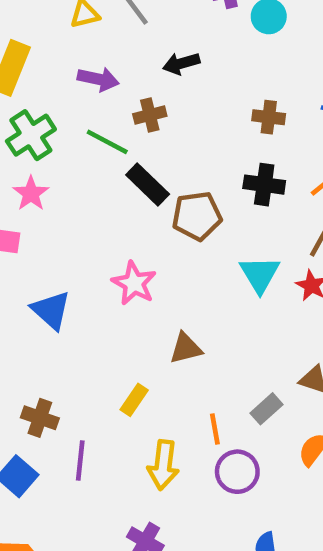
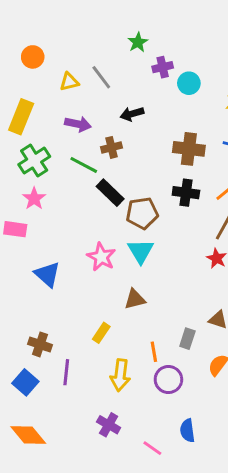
brown cross: (269, 117) -> (189, 149), size x1.5
cyan triangle: (260, 274) -> (141, 251), moved
gray rectangle: (266, 409) -> (187, 339), turned -30

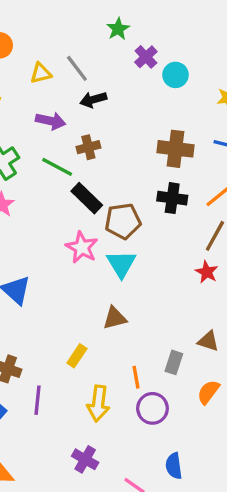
purple cross: (163, 67) -> (146, 57), turned -30
black arrow: (132, 114) -> (93, 100), moved
pink star: (101, 257) -> (82, 247), moved

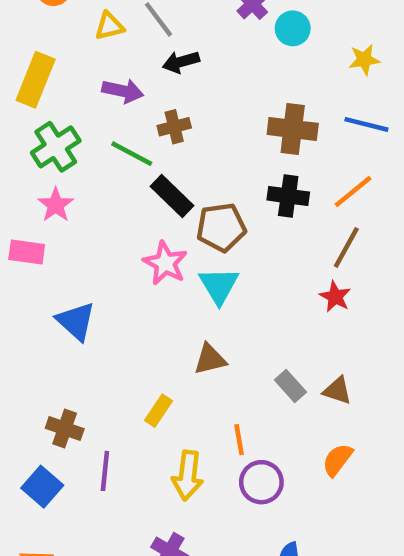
gray rectangle: (174, 362) -> (290, 386), moved, turned -60

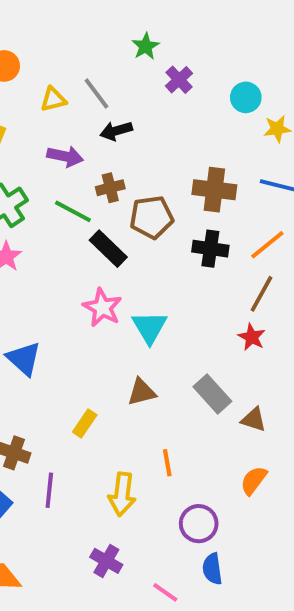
cyan circle: (293, 28) -> (246, 97), moved
brown pentagon: (221, 227) -> (151, 217), moved
gray rectangle: (290, 386) -> (212, 394), moved, size x1.4
yellow rectangle: (159, 411) -> (85, 423), moved
purple circle: (261, 482) -> (199, 524), moved

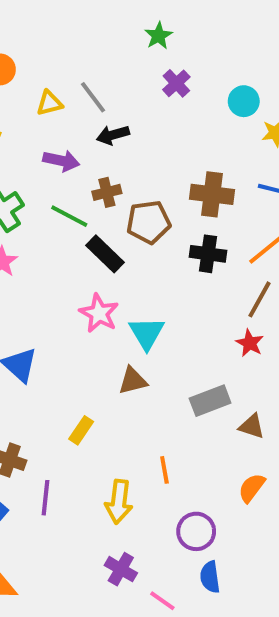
green star: (146, 46) -> (158, 36), moved
brown triangle: (142, 392) -> (133, 381), moved
gray rectangle: (212, 394) -> (210, 401), turned -69
purple cross: (106, 561) -> (121, 569), moved

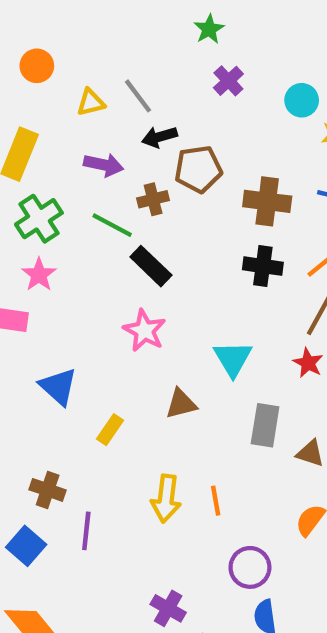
brown pentagon: (149, 222) -> (198, 169), moved
cyan triangle: (147, 333) -> (233, 359), moved
gray rectangle: (210, 401) -> (265, 425), turned -60
yellow rectangle: (81, 430) -> (110, 430), moved
yellow arrow: (119, 502) -> (166, 499), moved

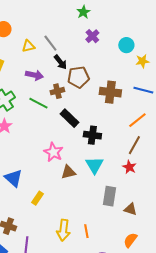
black arrow: (160, 137) -> (60, 62), turned -112
black rectangle: (151, 266) -> (69, 118), moved
black cross: (263, 266) -> (92, 135), moved
brown triangle: (181, 404) -> (68, 172), moved

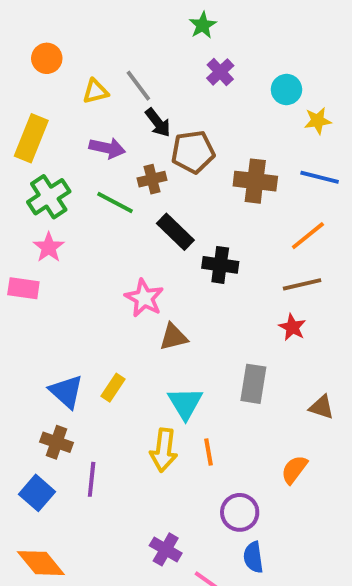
brown line: (134, 145) -> (302, 284), turned 48
cyan triangle: (94, 165) -> (185, 403), moved
blue triangle: (13, 178) -> (66, 392), moved
brown triangle: (130, 209) -> (322, 407), moved

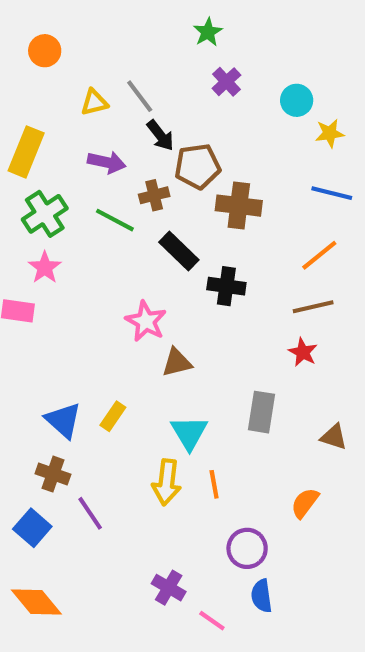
orange circle: (47, 58) -> (45, 51), moved
brown cross: (255, 181) -> (239, 206), moved
purple line: (92, 479) -> (90, 513), turned -40

